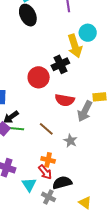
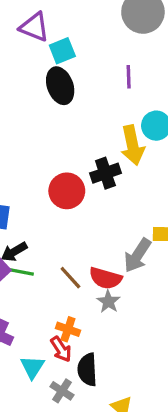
red semicircle: (65, 100) -> (105, 278), moved
black semicircle: (62, 183) -> (87, 370), turned -84

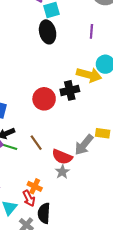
yellow arrow: (133, 145) -> (89, 75), turned -70
brown line: (70, 278) -> (36, 143), moved

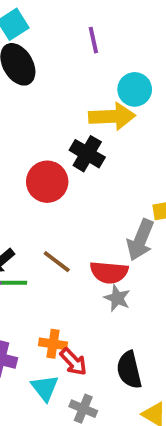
black cross: (70, 90) -> (87, 154), turned -30
orange cross: (35, 186) -> (53, 344), moved
black semicircle: (44, 213) -> (129, 370), moved

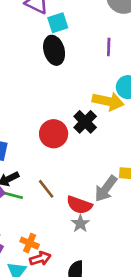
red arrow: (73, 362) -> (40, 259), turned -78

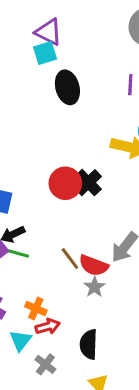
cyan square: (58, 23) -> (45, 53), moved
black cross: (85, 122) -> (88, 183), moved
brown line: (46, 189) -> (70, 259), moved

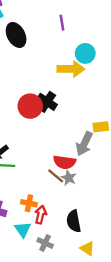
brown line: (70, 259) -> (56, 176), moved
red arrow: (48, 326) -> (41, 215), turned -48

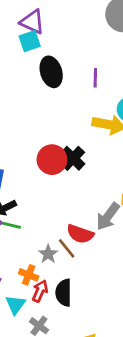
purple line: (62, 23) -> (95, 78), moved
gray star: (69, 178) -> (48, 254), moved
black semicircle: (74, 221) -> (64, 293), moved

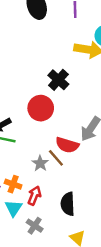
red circle: (52, 160) -> (41, 108), moved
orange cross: (29, 275) -> (13, 184), moved
black semicircle: (64, 293) -> (68, 204), moved

